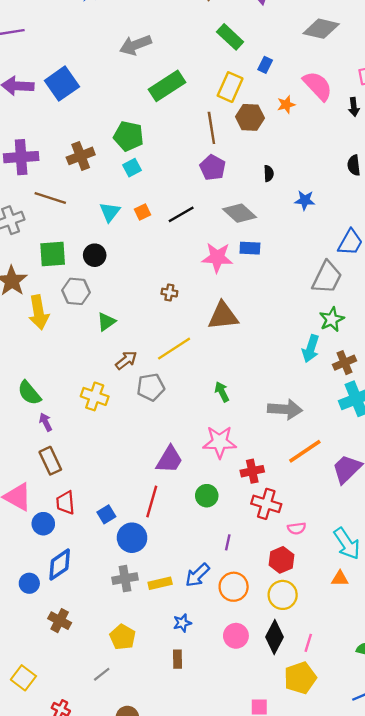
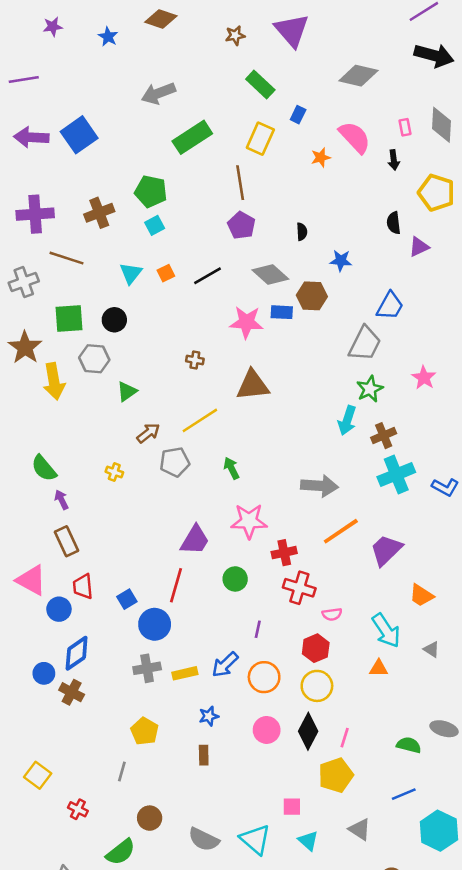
brown hexagon: (250, 117) -> (312, 296), moved
green arrow: (222, 392) -> (231, 468), moved
yellow cross: (95, 396) -> (114, 472), size x0.6
brown cross: (60, 621) -> (72, 692), moved
gray line: (102, 674) -> (122, 771), turned -36

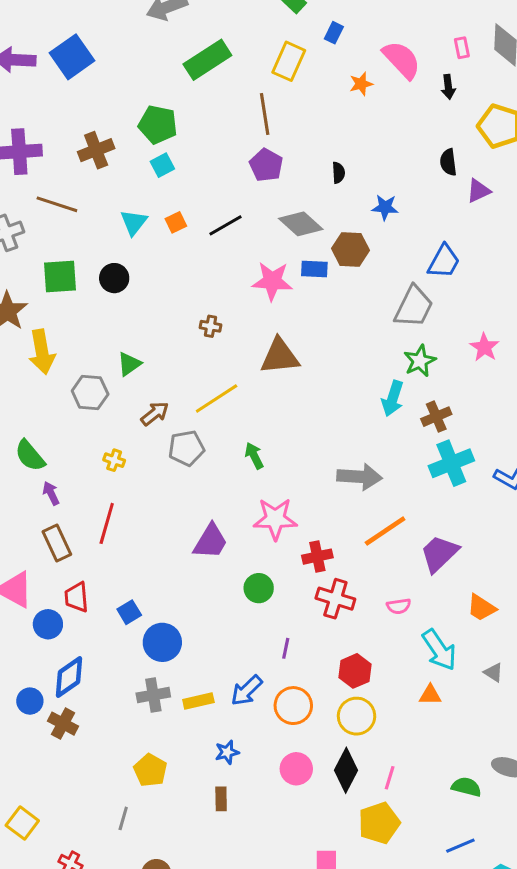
gray hexagon: (94, 359) -> (90, 392), moved
red line: (176, 585) -> (107, 523), moved
pink semicircle: (332, 614) -> (399, 606), moved

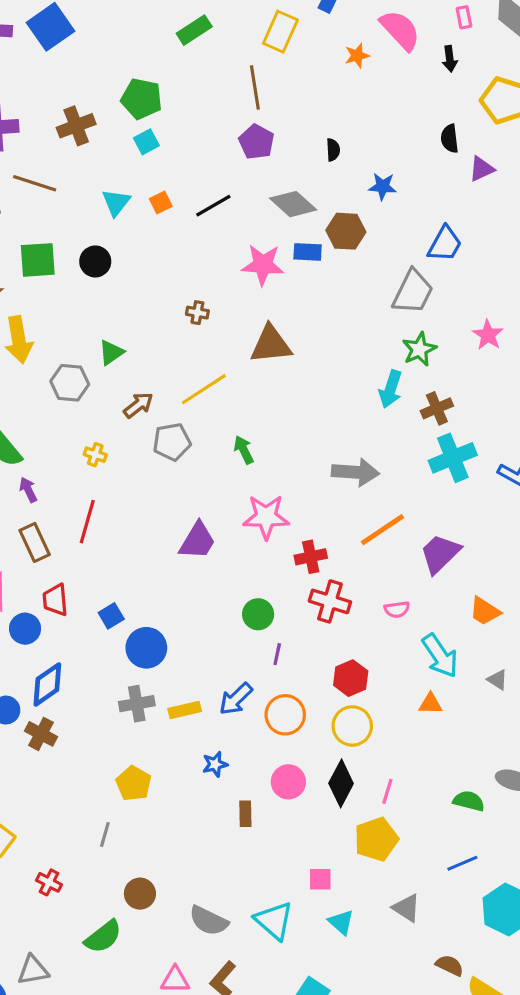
green rectangle: (207, 60) -> (194, 30), size x0.7
green circle: (259, 588) -> (258, 614), moved
brown rectangle: (221, 799) -> (245, 814), moved

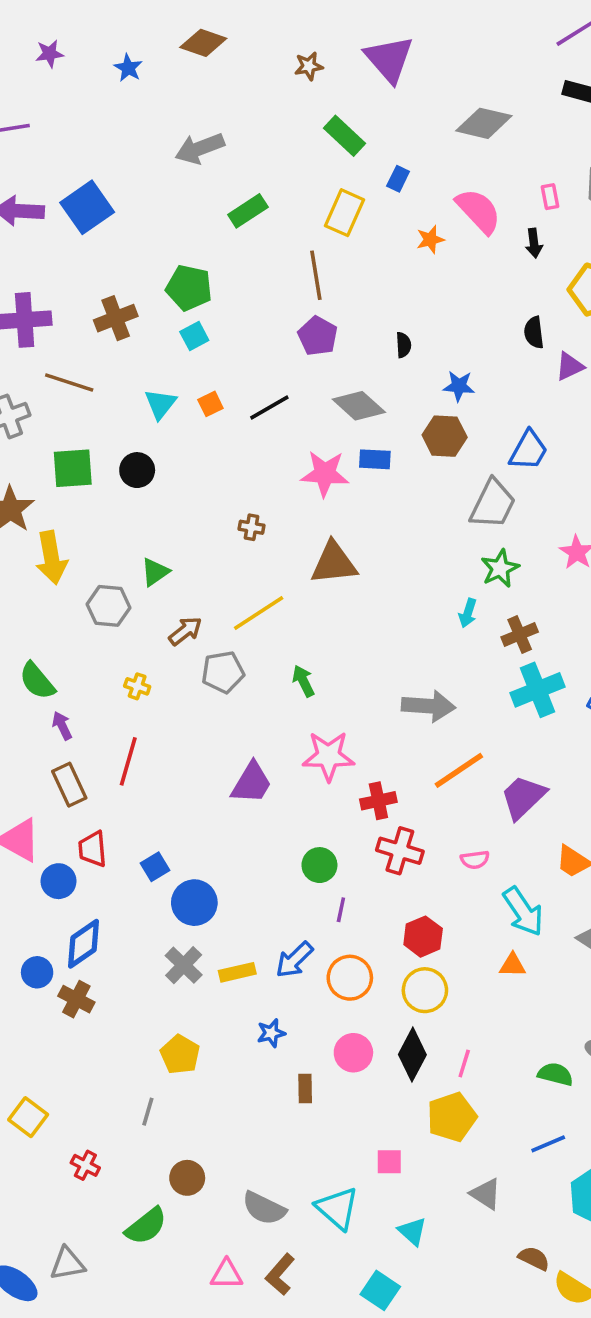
brown hexagon: (346, 231) -> (445, 436), moved
cyan arrow: (391, 389) -> (468, 613), size x0.7
gray cross: (137, 704) -> (184, 965), turned -36
cyan triangle: (341, 922) -> (412, 1231), moved

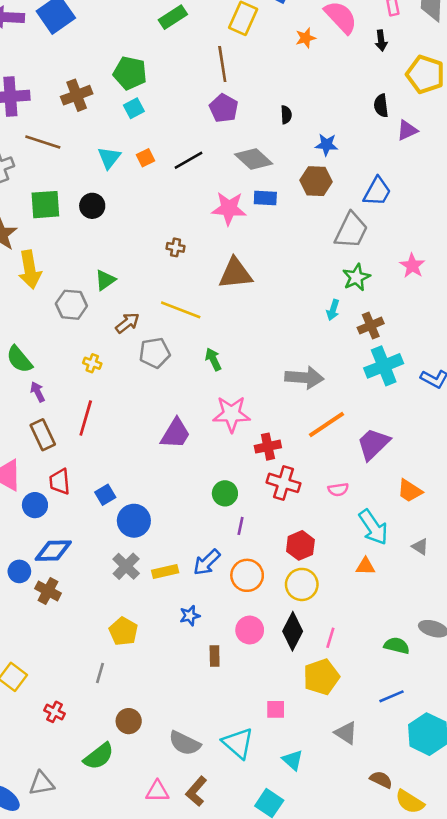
yellow line: (259, 613) -> (181, 310), turned 54
blue diamond: (84, 944) -> (53, 551), turned 33

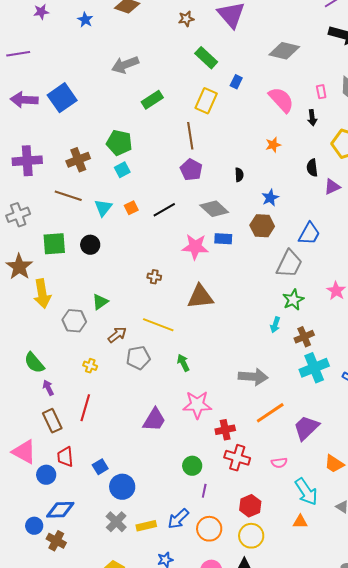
orange star: (306, 38) -> (273, 145), moved
brown line: (43, 142) -> (68, 196), moved
blue star: (326, 145) -> (270, 198), turned -30

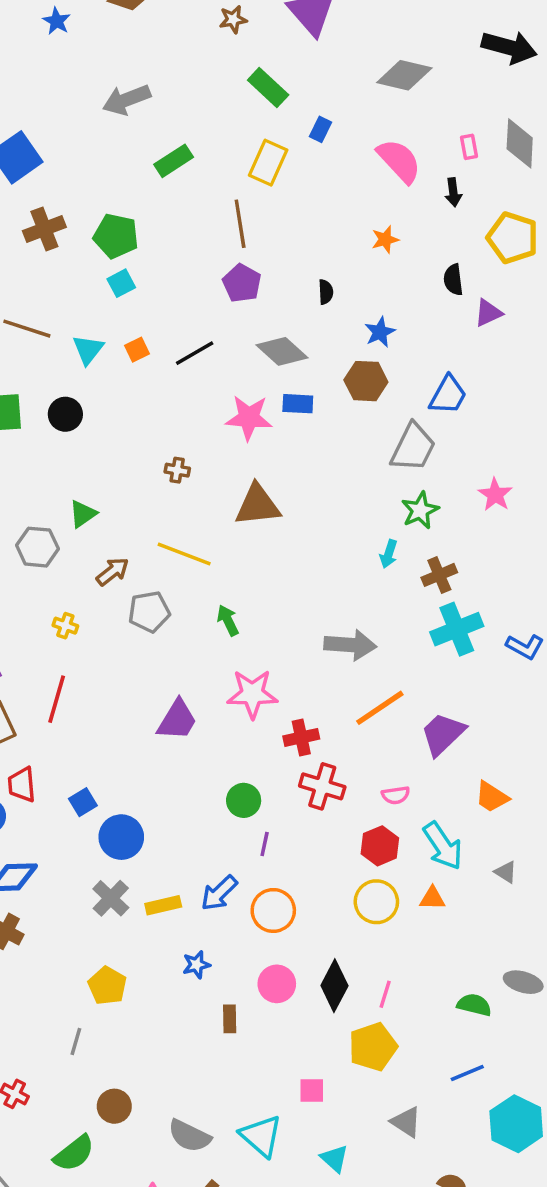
brown cross: (78, 160) -> (44, 229), moved
red hexagon: (250, 506) -> (380, 846), moved
yellow circle: (251, 536) -> (376, 902), moved

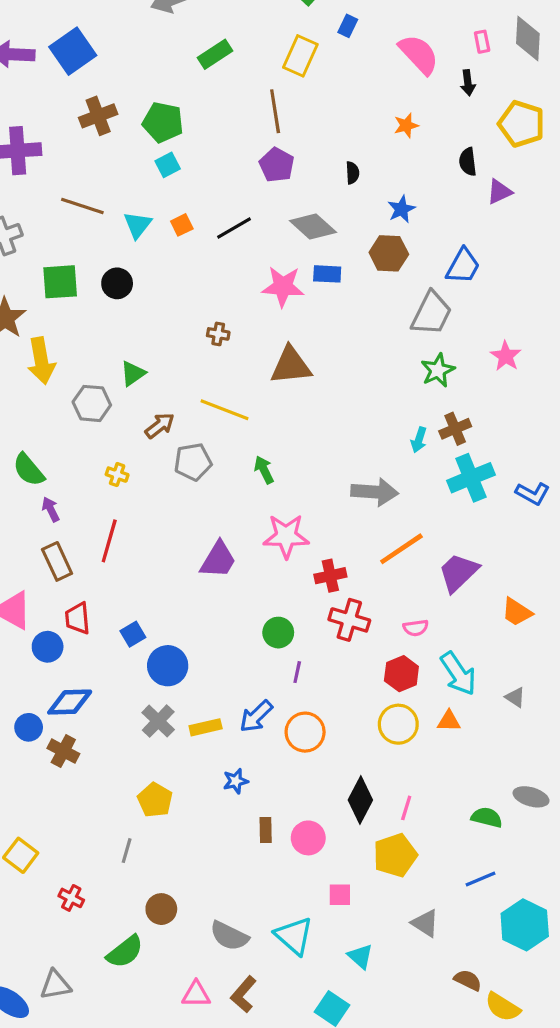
cyan arrow: (389, 554) -> (419, 440), moved
orange trapezoid: (492, 797) -> (517, 612), moved
pink circle: (277, 984) -> (308, 838), moved

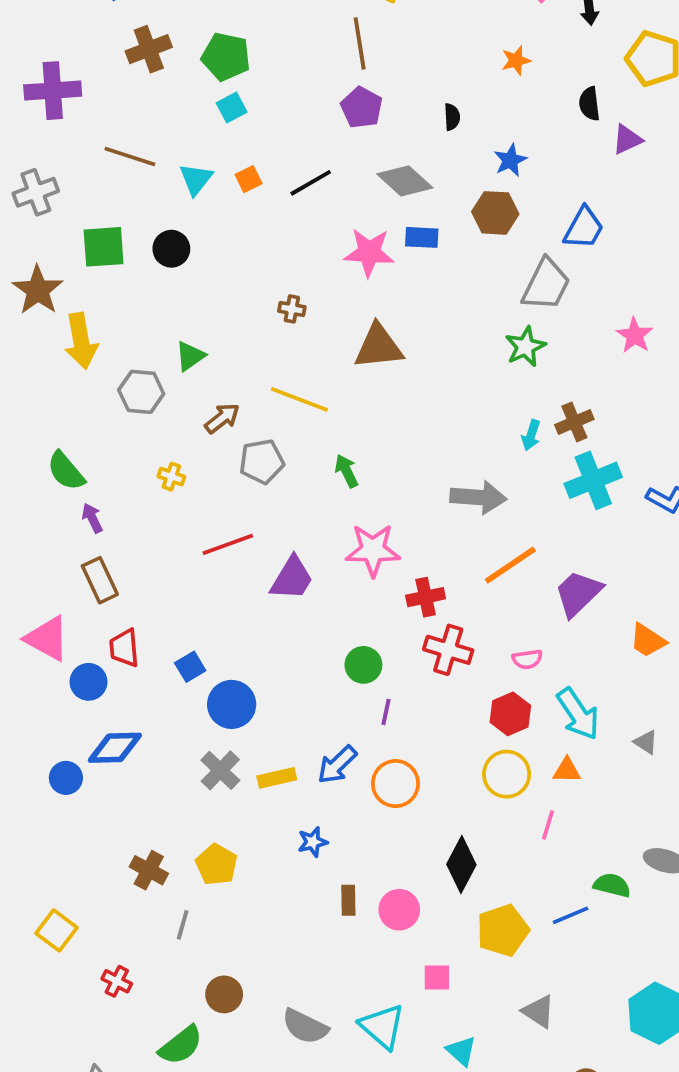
green star: (438, 370) -> (525, 347), moved
red line: (109, 541) -> (228, 544), moved, turned 54
brown cross: (63, 751) -> (149, 870), moved
pink line: (406, 808) -> (548, 825), moved
blue line: (480, 879) -> (571, 915), moved

